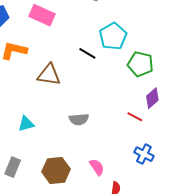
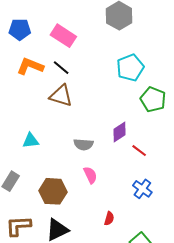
black line: (87, 53) -> (61, 68), moved
purple diamond: (152, 98) -> (120, 132), moved
pink semicircle: (97, 167) -> (90, 175), moved

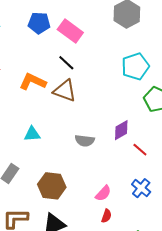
blue pentagon: (20, 29) -> (39, 23), moved
orange L-shape: (30, 66) -> (33, 82), moved
pink semicircle: (90, 175) -> (103, 193), moved, turned 66

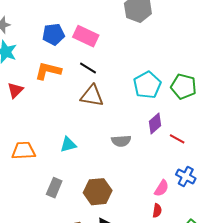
cyan pentagon: (135, 66) -> (147, 85), moved
orange L-shape: (33, 82) -> (48, 71), moved
pink semicircle: (103, 193) -> (162, 188), moved

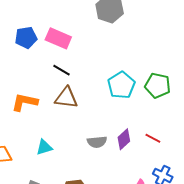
orange L-shape: (48, 71) -> (25, 102), moved
purple diamond: (155, 123) -> (124, 139), moved

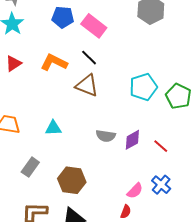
orange L-shape: (25, 102) -> (54, 62), moved

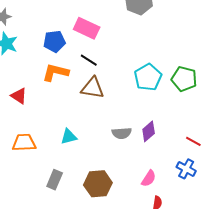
blue pentagon: (63, 17) -> (54, 41), moved
red triangle: (13, 63) -> (19, 96), moved, turned -42
red line: (161, 146) -> (193, 141), moved
pink semicircle: (135, 191) -> (149, 178), moved

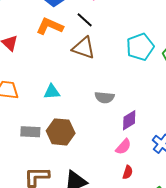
purple diamond: (149, 131) -> (129, 120), moved
gray rectangle: (55, 180) -> (30, 132), turned 60
brown hexagon: (98, 184) -> (61, 132), moved

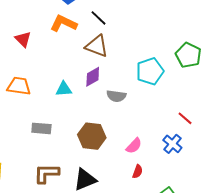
cyan pentagon: (140, 47) -> (150, 71), moved
purple diamond: (129, 120) -> (93, 77), moved
brown hexagon: (61, 132) -> (92, 136), moved

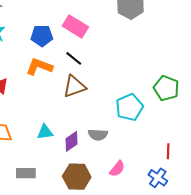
brown triangle: (97, 46) -> (74, 86), turned -35
purple diamond: (93, 77) -> (72, 141), moved
red line: (185, 118) -> (168, 151), turned 56
pink semicircle: (134, 146) -> (117, 169), moved

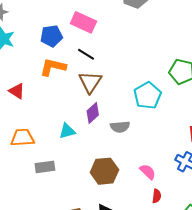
brown triangle: (74, 86) -> (90, 82), turned -30
purple diamond: (72, 141) -> (93, 113), moved
pink semicircle: (117, 169) -> (148, 172), moved, turned -78
gray rectangle: (26, 173) -> (45, 167), moved

